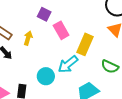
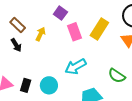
yellow rectangle: (85, 44) -> (99, 29), moved
cyan circle: (46, 76) -> (49, 85), moved

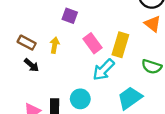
yellow rectangle: (99, 29) -> (120, 45), moved
pink rectangle: (74, 32) -> (92, 43), moved

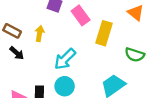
pink rectangle: (92, 43) -> (81, 15), moved
cyan arrow: (104, 70) -> (65, 59), moved

